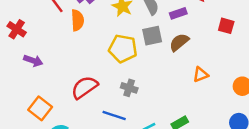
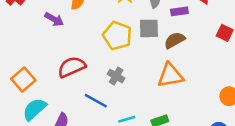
purple arrow: (33, 61) -> (54, 19), moved
orange triangle: (201, 75) -> (170, 75), moved, size x1.6

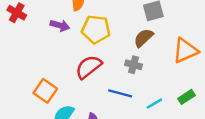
yellow pentagon: (117, 36) -> (96, 29), moved
brown semicircle: (175, 40) -> (143, 38), moved

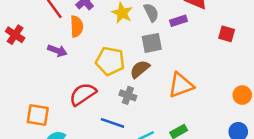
yellow pentagon: (96, 29) -> (110, 61), moved
orange square: (45, 91) -> (38, 115), turned -30

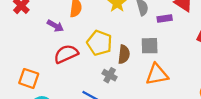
gray square: (152, 43) -> (150, 46), moved
brown semicircle: (140, 69) -> (124, 54), turned 126
red semicircle: (83, 94) -> (66, 54), moved

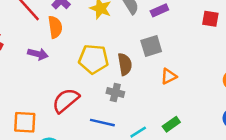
red semicircle: (66, 54) -> (66, 100), moved
orange triangle: (157, 74) -> (169, 76), size x0.6

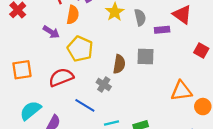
yellow pentagon: (93, 59) -> (80, 49), moved
orange triangle: (169, 76) -> (181, 91), moved, size x1.5
orange square: (25, 122) -> (22, 70), moved, turned -30

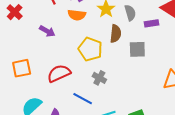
orange semicircle: (73, 15) -> (77, 15), moved, turned 90
yellow pentagon: (80, 49) -> (90, 49), moved
brown semicircle: (119, 64) -> (116, 34), moved

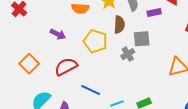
purple arrow: (47, 31) -> (58, 34), moved
orange square: (22, 68) -> (29, 64), turned -30
gray cross: (99, 78) -> (128, 54), moved, turned 32

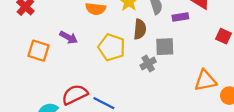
orange square: (29, 64) -> (38, 51), moved, turned -30
red semicircle: (66, 67) -> (75, 95), moved

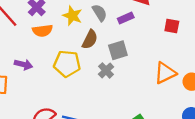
brown semicircle: (140, 29) -> (90, 40), turned 36

